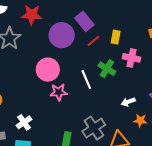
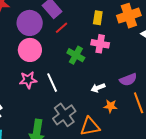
yellow rectangle: (116, 37) -> (98, 18), moved
pink circle: (48, 70) -> (30, 50), moved
white line: (86, 80) -> (52, 83), moved

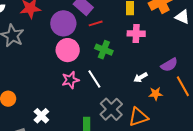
red line: (62, 28) -> (96, 23), turned 32
green cross: (76, 55) -> (104, 50), moved

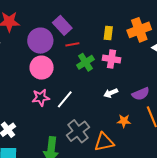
green cross: (104, 50) -> (85, 62), moved, turned 30
white arrow: (141, 77) -> (111, 93), moved
white line: (94, 79) -> (65, 99), turned 66

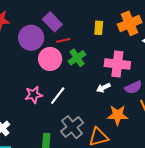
pink cross: (111, 59) -> (117, 64), moved, size x1.4
pink circle: (42, 68) -> (50, 59), moved
orange star: (124, 121) -> (118, 115), size x1.5

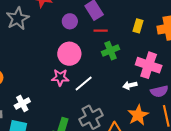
purple circle: (31, 38) -> (70, 21), size x0.6
pink circle: (50, 59) -> (69, 54), moved
orange star: (118, 115) -> (138, 115), turned 30

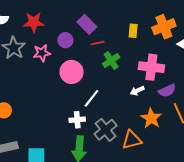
pink star: (60, 77) -> (42, 53), moved
white cross: (22, 103) -> (77, 120), moved, turned 35

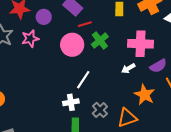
purple circle: (65, 40) -> (44, 17), moved
pink circle: (72, 72) -> (72, 45), moved
gray cross: (106, 130) -> (100, 110), size x0.7

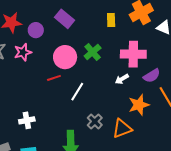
red line: (85, 24) -> (54, 78), moved
orange star: (144, 95) -> (139, 105), turned 30
white cross: (71, 102) -> (27, 120), moved

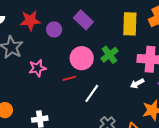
yellow rectangle: (111, 20) -> (130, 24), size x1.6
pink star: (23, 52) -> (37, 68), moved

